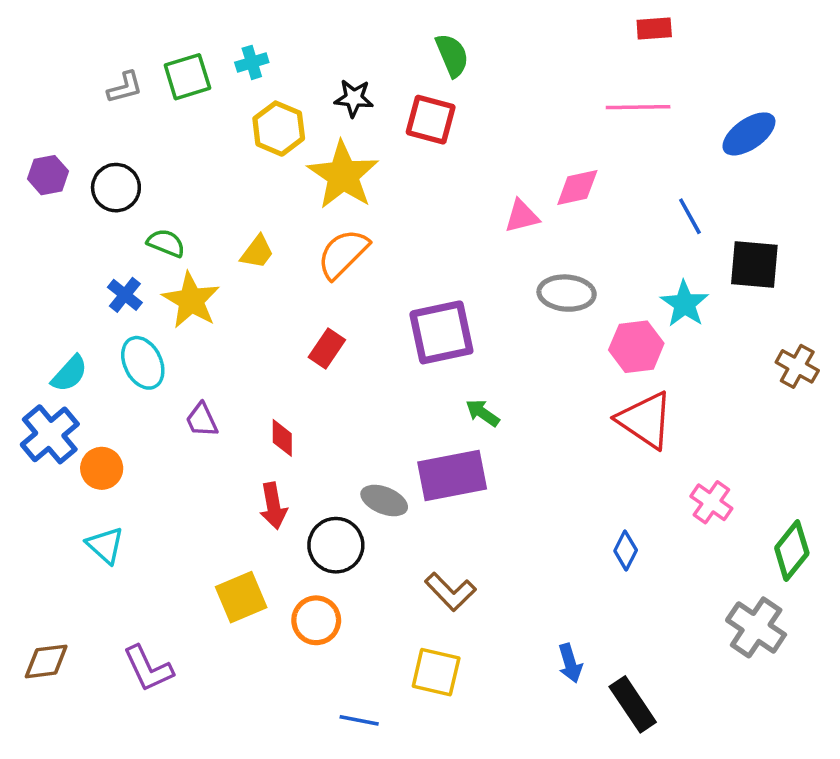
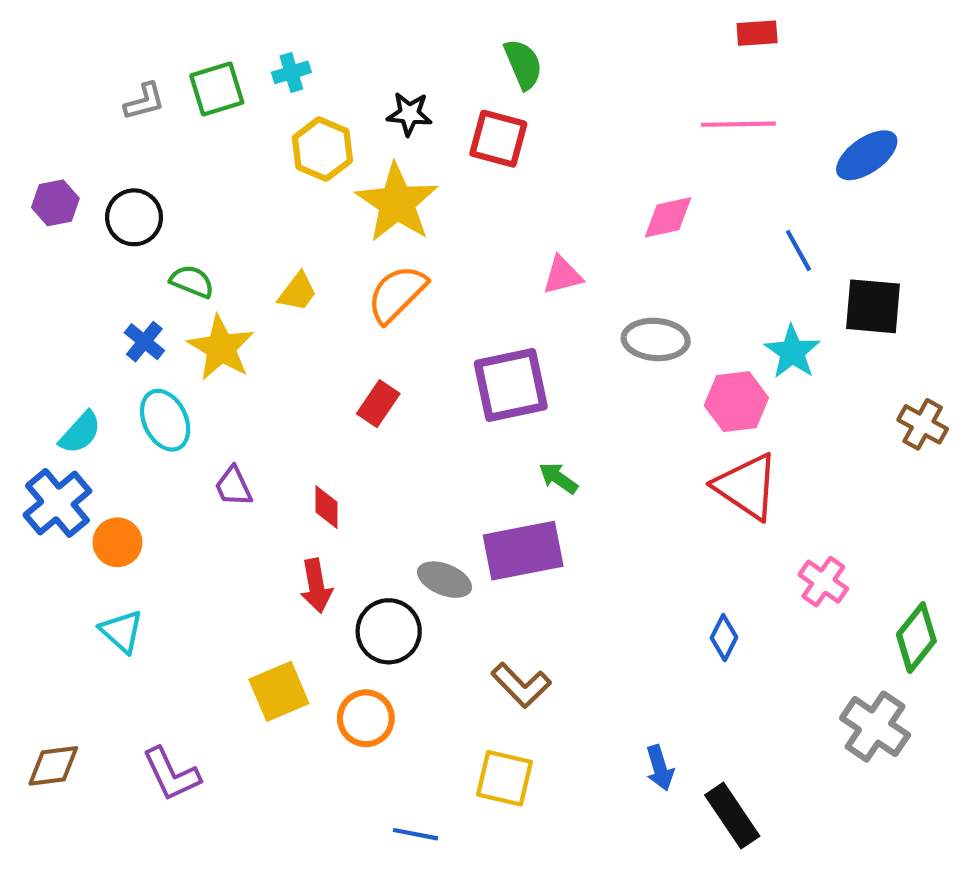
pink triangle: (522, 216) -> (563, 275), moved

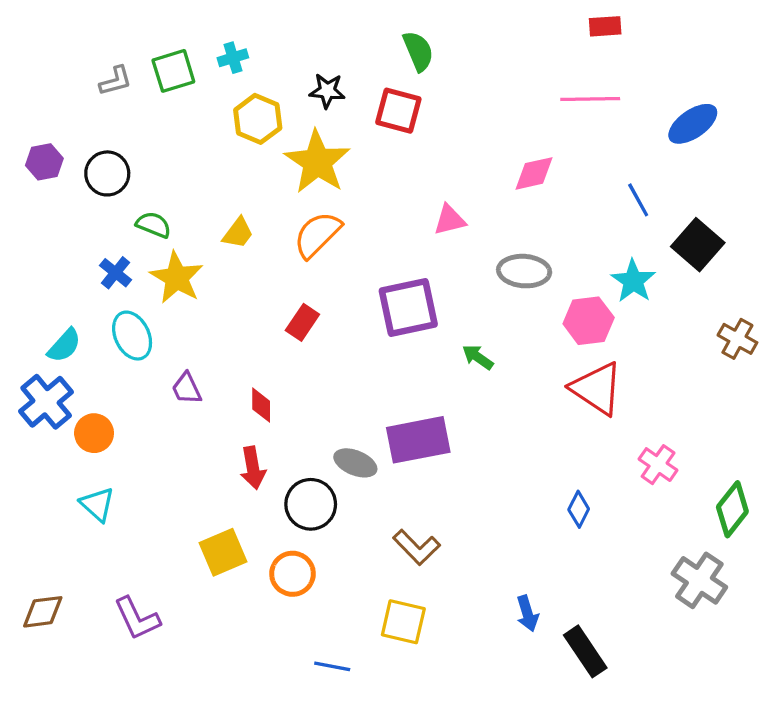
black square: (873, 306) -> (698, 245), turned 36
green arrow: (558, 478) -> (478, 357), moved

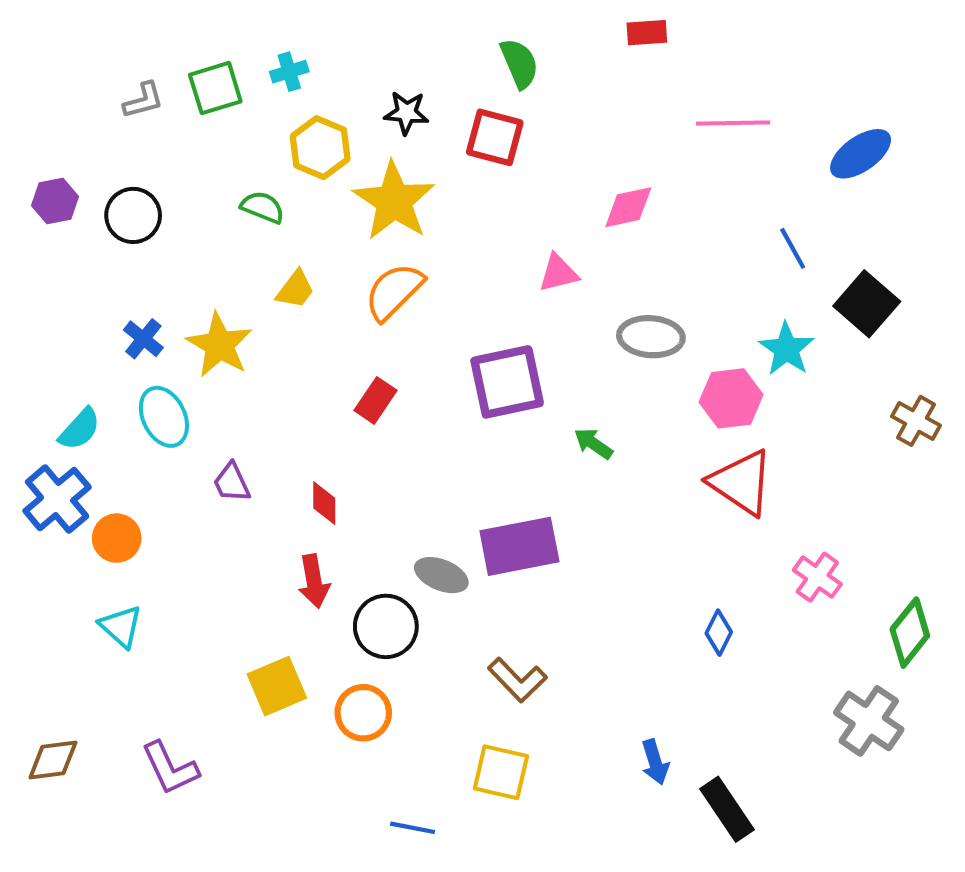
red rectangle: (605, 26) -> (647, 33), moved
pink diamond: (534, 173) -> (628, 207), moved
green semicircle: (154, 225) -> (263, 207), moved

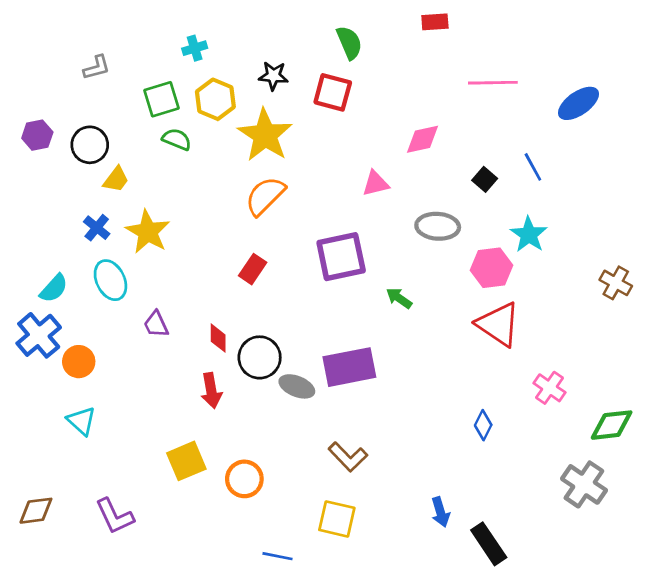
green square: (215, 88) -> (162, 99), moved
yellow trapezoid: (295, 289) -> (116, 179), moved
black square: (867, 304) -> (485, 179), moved, size x0.6
black circle: (386, 626) -> (260, 357), moved
green diamond: (910, 633) -> (612, 425), turned 45

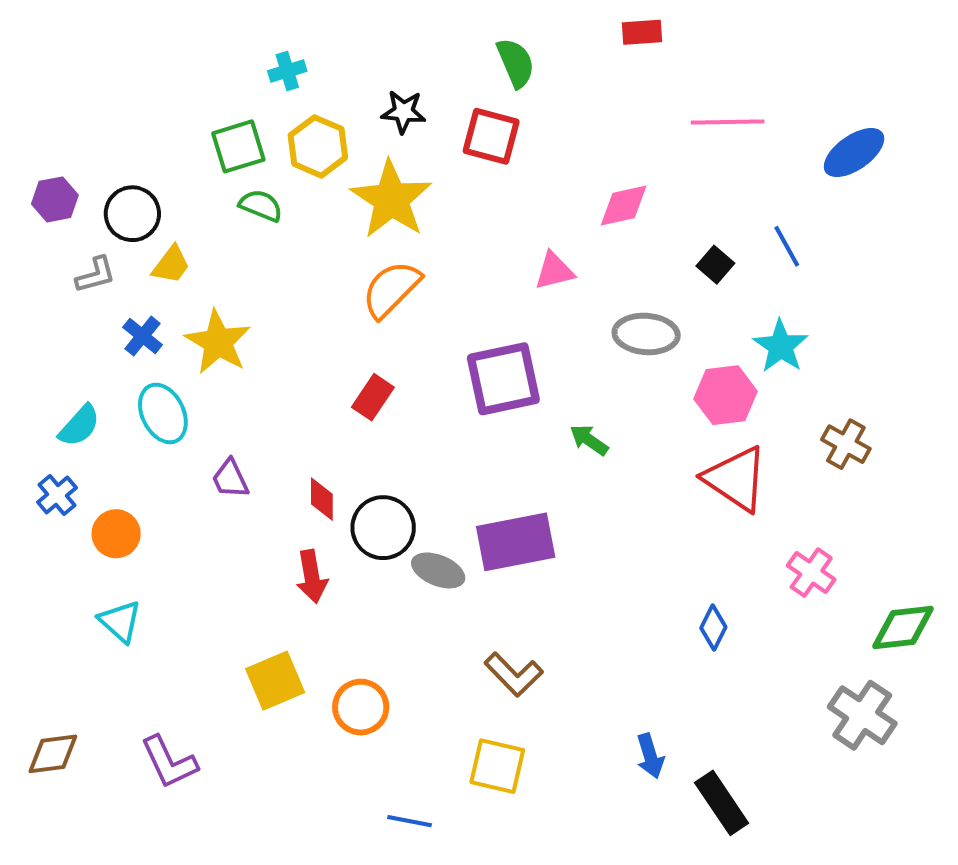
gray L-shape: (97, 68) -> (96, 275), moved
brown cross: (616, 283) -> (846, 444), moved
blue cross: (39, 335) -> (57, 495), size x0.6

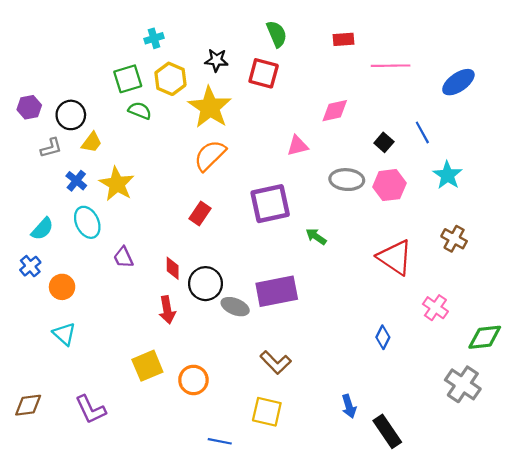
red rectangle: (642, 32) -> (343, 39), moved
cyan star: (781, 346) -> (447, 175), moved
pink hexagon: (726, 395) -> (389, 185), moved

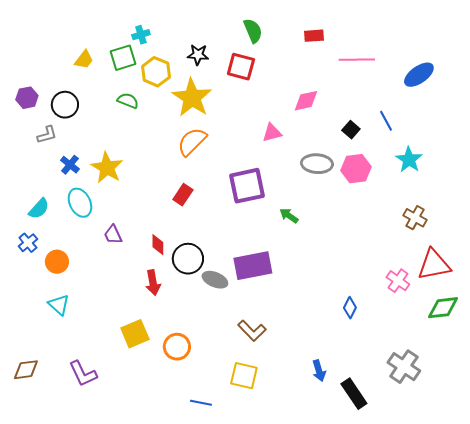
green square: (128, 79) -> (123, 58), moved
yellow trapezoid: (92, 142) -> (84, 60), moved
red triangle: (395, 257) -> (434, 265), moved, turned -45
gray cross: (463, 384) -> (404, 367), moved

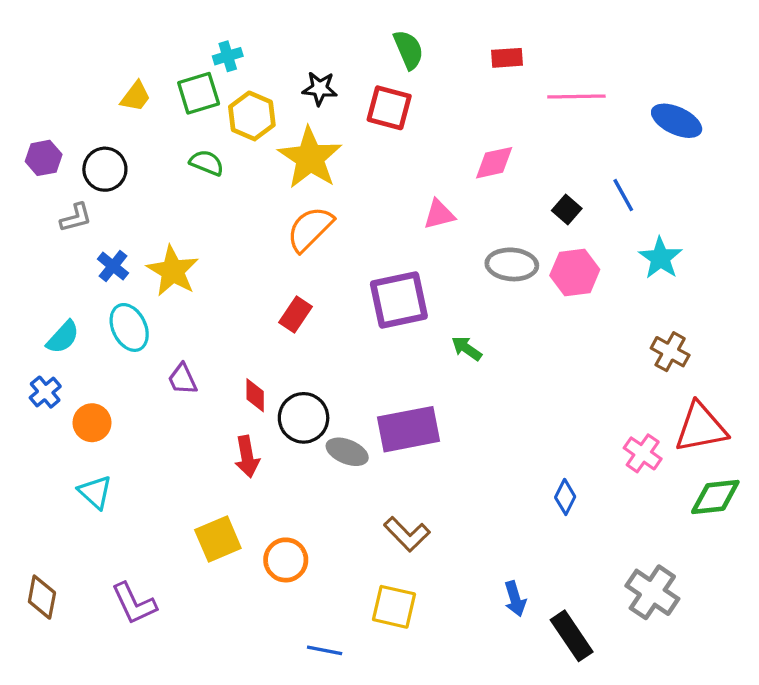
blue ellipse: (419, 75) -> (677, 121), turned 60
brown diamond: (26, 370) -> (42, 597), turned -72

